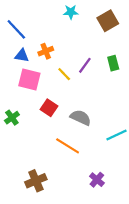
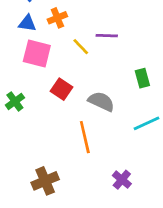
green rectangle: (113, 63) -> (142, 78), moved
purple line: (85, 65) -> (107, 36), turned 56
orange line: (68, 146) -> (85, 137), turned 45

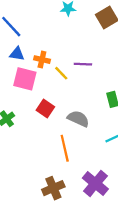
orange cross: (57, 18) -> (42, 60), moved, turned 35
purple cross: (122, 180) -> (95, 183), size x1.6
brown cross: (45, 181) -> (53, 188), moved

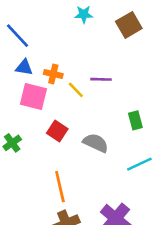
orange line: (65, 148) -> (60, 187), moved

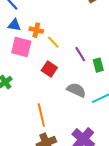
purple line: (101, 79) -> (80, 54), moved, turned 56
red square: (57, 131) -> (49, 69), moved
gray semicircle: (96, 143) -> (76, 90), moved

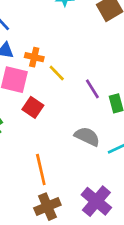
red square: (49, 69) -> (33, 107), moved

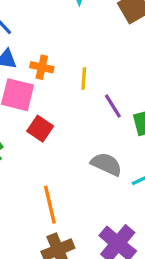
yellow line: (57, 73) -> (84, 79), moved, turned 48

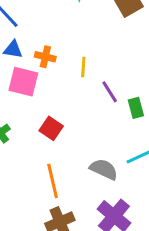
red square: (40, 129) -> (51, 128), moved
gray semicircle: (106, 164) -> (104, 169), moved

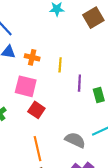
pink square: (23, 82) -> (26, 86), moved
purple line: (110, 92) -> (79, 83), turned 35

